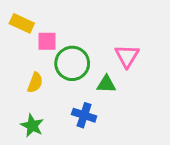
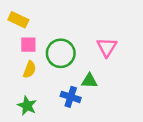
pink square: (47, 41) -> (28, 45), moved
green triangle: (106, 84) -> (89, 81), moved

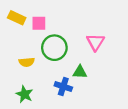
pink square: (28, 45) -> (39, 23), moved
yellow semicircle: (30, 70) -> (27, 62), turned 64

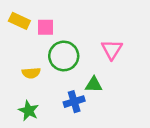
blue cross: (63, 87) -> (74, 102), turned -35

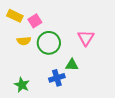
pink square: (45, 27) -> (35, 21), turned -32
yellow semicircle: (31, 73) -> (24, 41), moved

